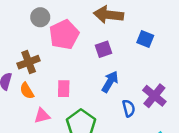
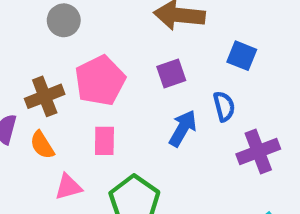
pink pentagon: (64, 35) -> (100, 81), moved
purple cross: (154, 96) -> (258, 152), turned 30
blue semicircle: (129, 108) -> (224, 106), moved

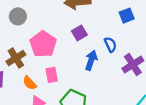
blue square: (242, 56) -> (127, 16), moved, turned -32
orange semicircle: (42, 145) -> (30, 83), moved

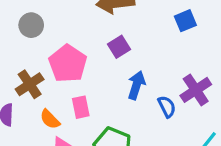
blue semicircle: (110, 45) -> (167, 107), moved

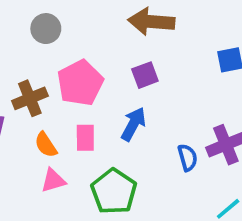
blue arrow: (136, 85) -> (133, 124), moved

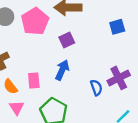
pink pentagon: (80, 83) -> (35, 21), moved
pink triangle: (53, 180) -> (17, 108), turned -42

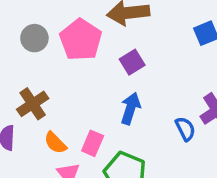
pink rectangle: (34, 81) -> (93, 143), moved, turned 35

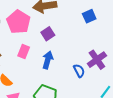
pink rectangle: (93, 143) -> (24, 52), moved

